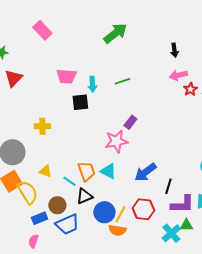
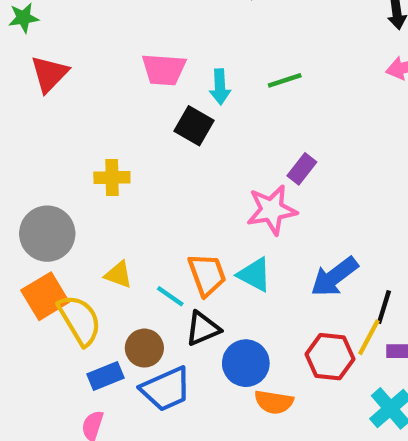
black square: (80, 102) -> (194, 126), turned 36
yellow line: (120, 214) -> (369, 337), moved

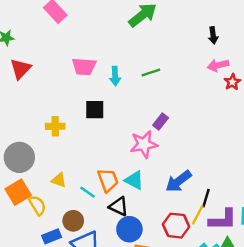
black square: (194, 126) -> (95, 110), moved, turned -30
yellow semicircle: (80, 320) -> (37, 205), size x0.7
black triangle: (203, 329) -> (119, 206), moved, turned 48

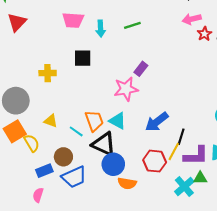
black triangle: (119, 206) -> (104, 144), size x1.4

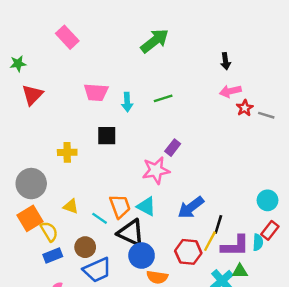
blue rectangle: (44, 171) -> (53, 256), moved

